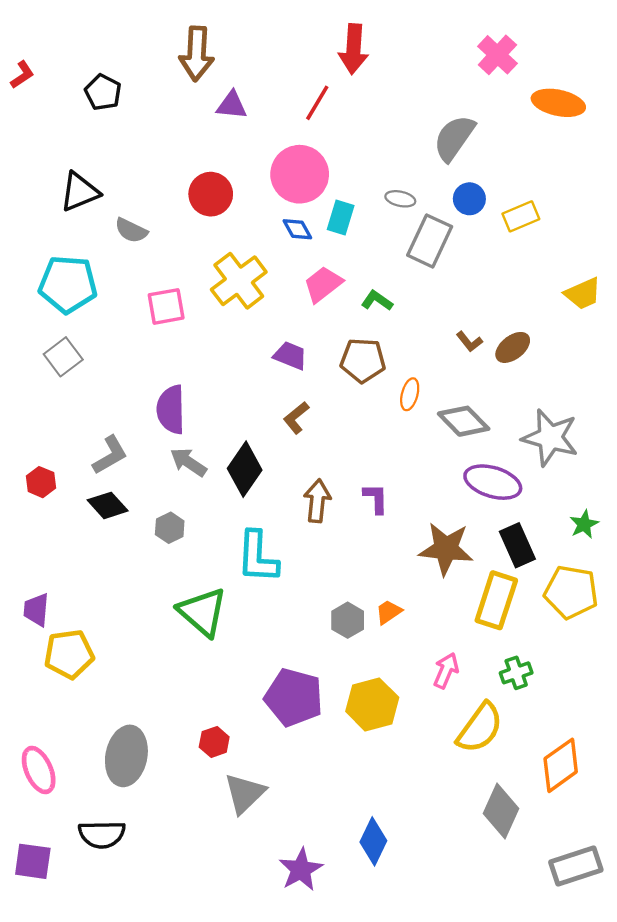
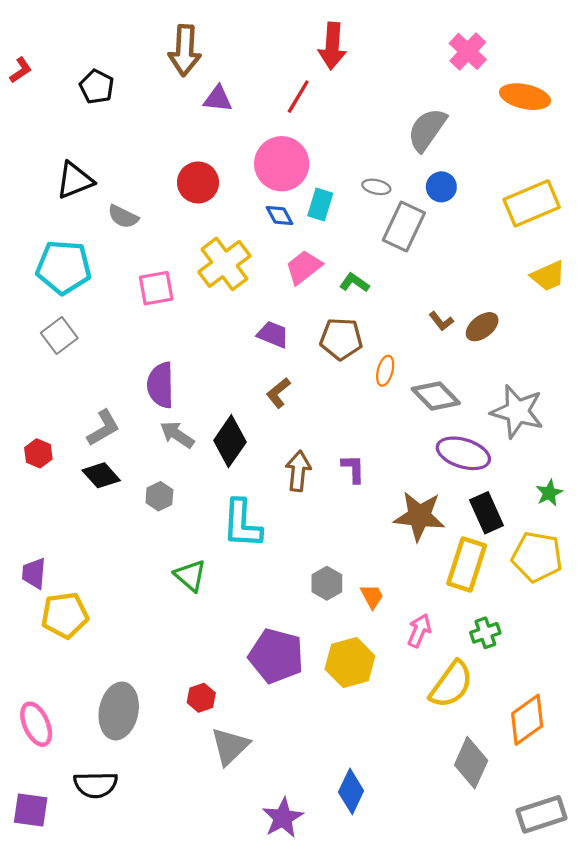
yellow rectangle: (521, 216) -> (532, 203), moved, size x1.6
green triangle: (202, 612) -> (190, 576), size x0.7
orange trapezoid: (389, 612) -> (372, 596), moved, turned 96

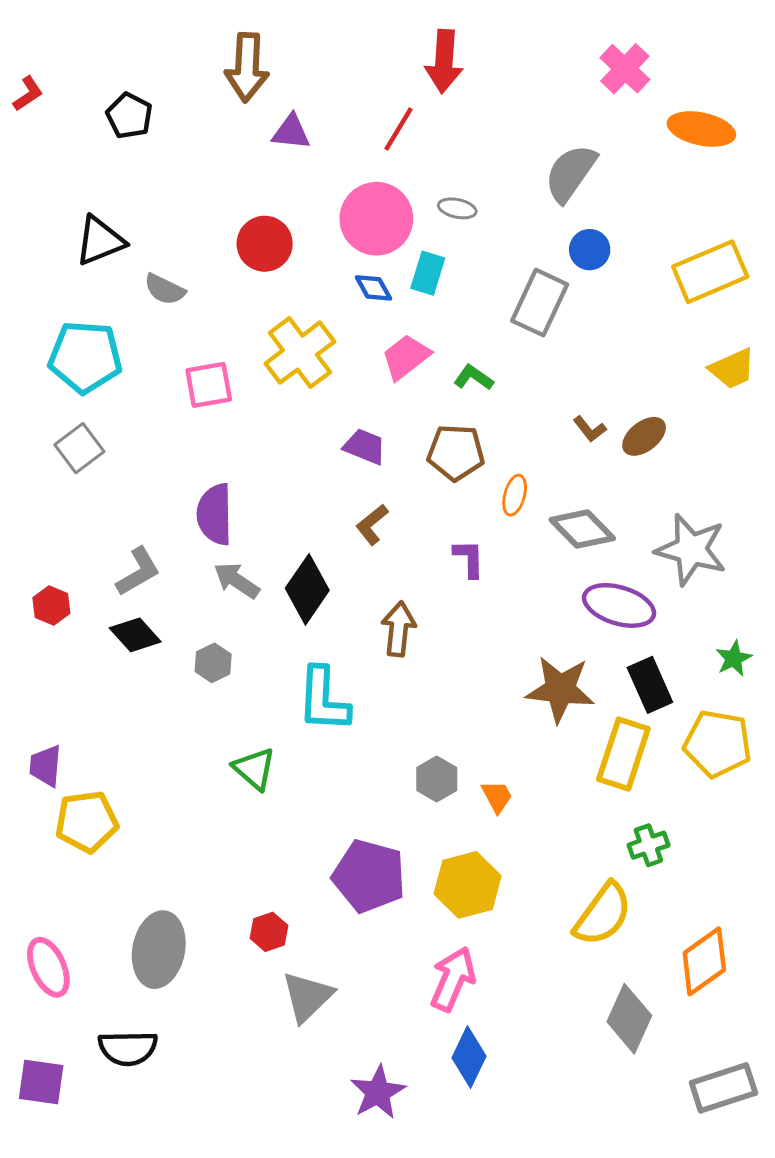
gray ellipse: (376, 187) -> (457, 208), moved
purple L-shape: (353, 469) -> (469, 558), moved
pink arrow: (419, 631) -> (453, 979), moved, size x1.4

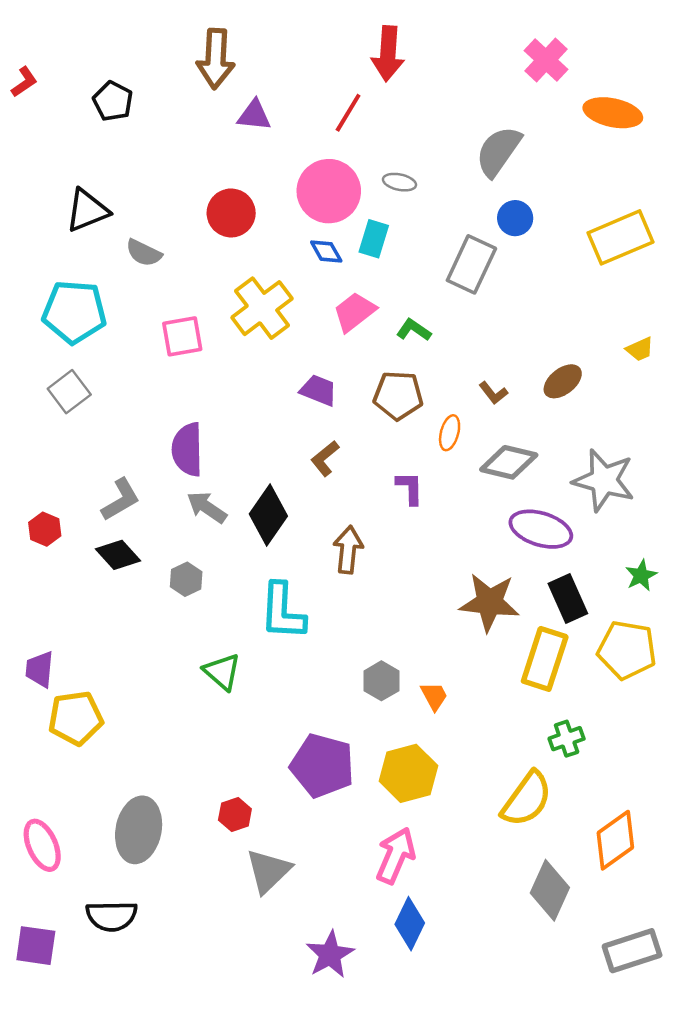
yellow trapezoid: (732, 369) -> (640, 349), moved, size x0.7
brown L-shape: (590, 429) -> (493, 393), moved
gray diamond: (582, 529) -> (509, 462), turned -32

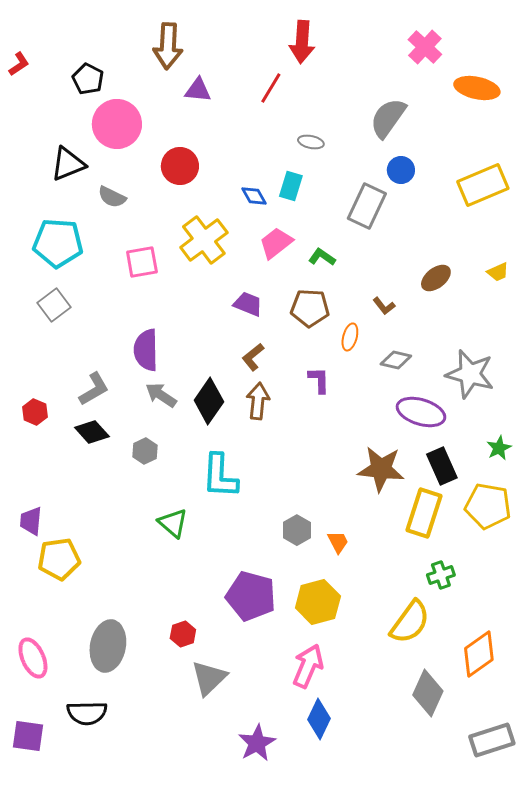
pink circle: (329, 191) -> (117, 124), moved
brown ellipse: (563, 381) -> (436, 278), moved
gray diamond: (509, 462) -> (396, 360), size x0.7
brown arrow: (348, 550) -> (258, 401), moved

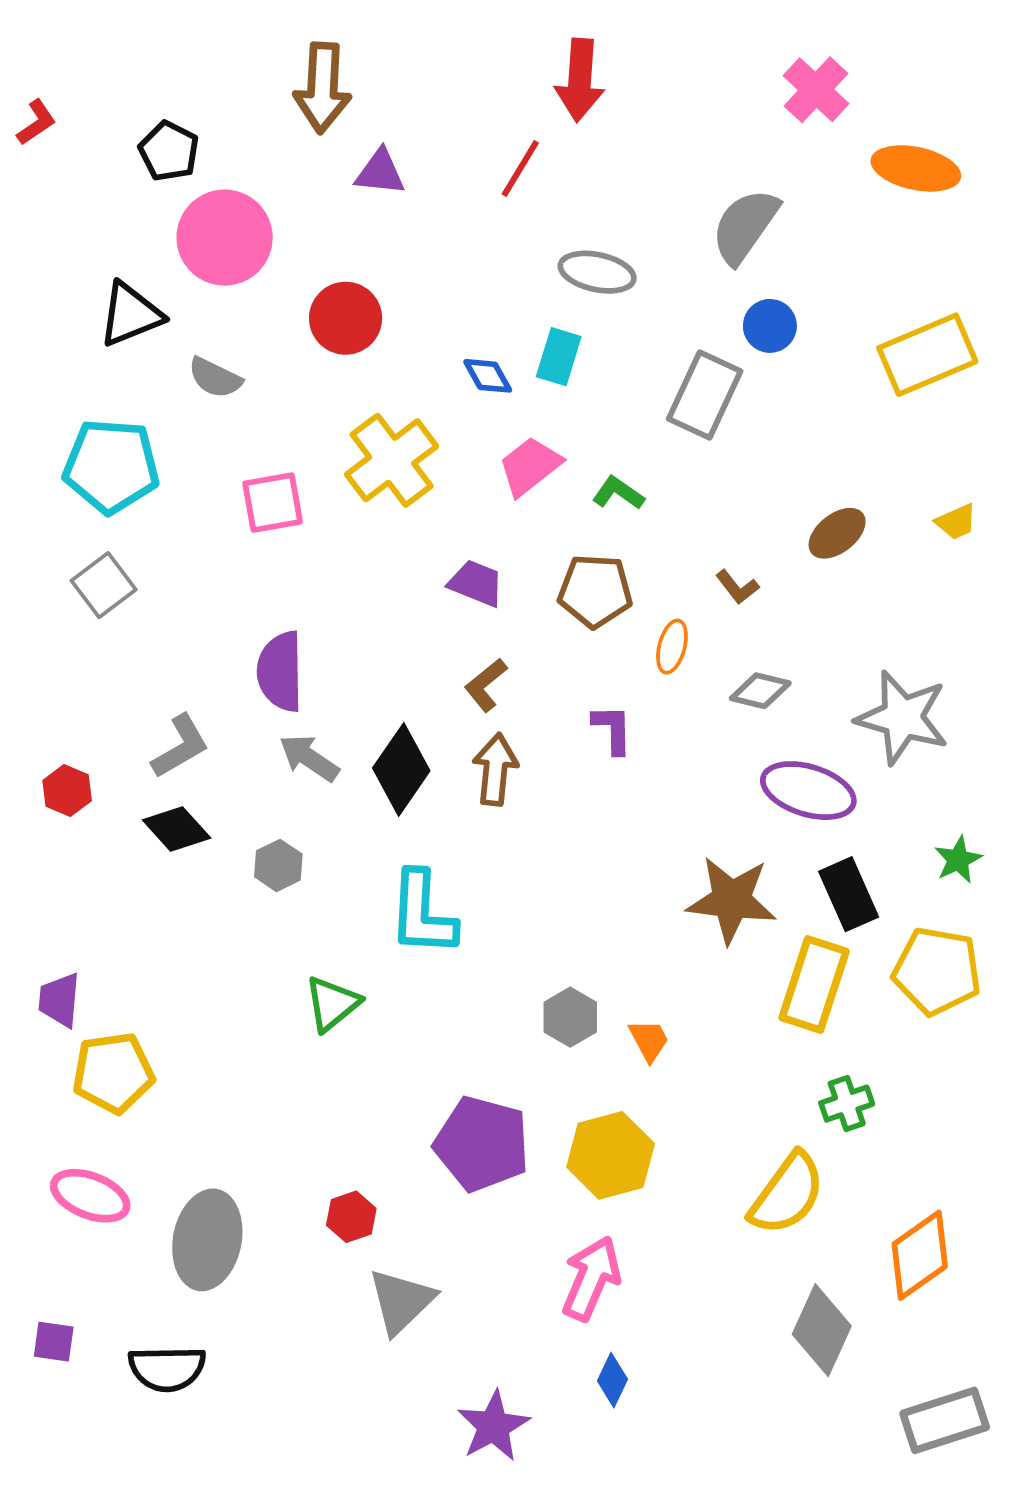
gray ellipse: (311, 142) -> (597, 272), size x1.5
green triangle: (173, 523) -> (332, 1004), turned 40
pink ellipse: (33, 658) -> (90, 1196), moved, turned -45
blue diamond: (319, 719) -> (612, 1380), size x0.7
purple square: (28, 736) -> (54, 1342), moved, size x0.7

